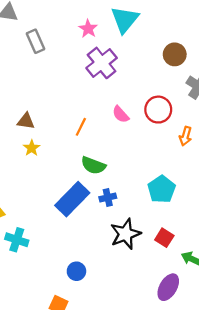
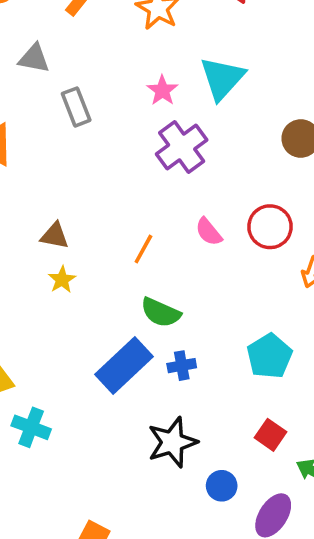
black star: (125, 234) -> (172, 442), moved
blue circle: (76, 271) -> (222, 486), moved

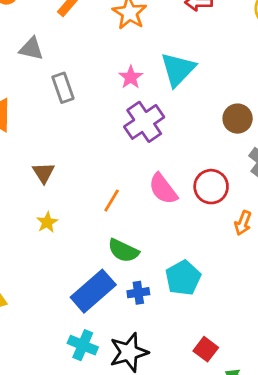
pink semicircle: (209, 232) -> (163, 189), size x1.4
brown triangle: (55, 236) -> (44, 173), moved, turned 45
cyan pentagon: (269, 356) -> (183, 278), moved
cyan cross: (31, 427) -> (83, 345), moved

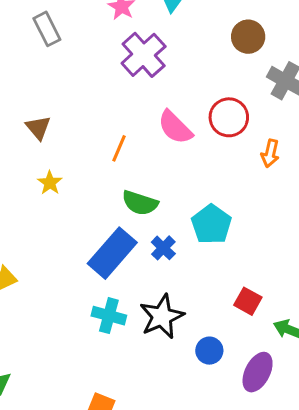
blue cross: (138, 293) -> (163, 248), turned -30

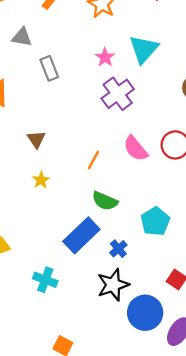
blue cross: (163, 248) -> (118, 249), moved
cyan cross: (109, 316) -> (45, 280), moved
blue circle: (209, 351) -> (145, 313), size x1.8

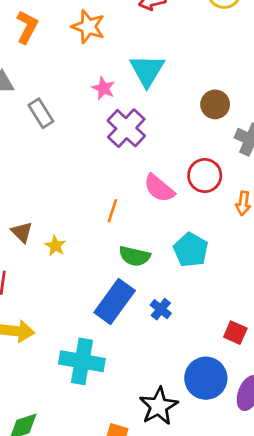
brown triangle: (36, 139) -> (22, 232), moved
cyan pentagon: (155, 221) -> (191, 250), moved
cyan cross: (45, 280) -> (82, 361), size x1.5
black star: (113, 285) -> (159, 406), moved

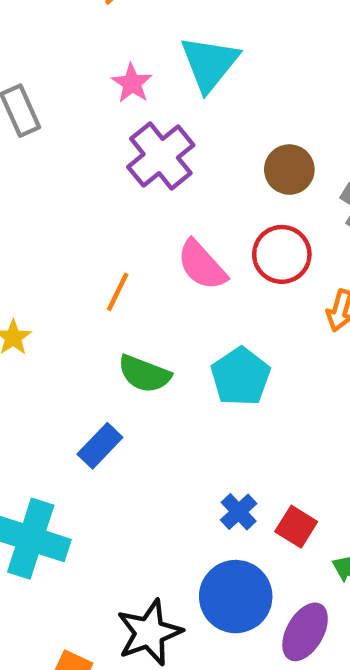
brown circle: (215, 104) -> (289, 170), moved
blue rectangle: (115, 302) -> (100, 446), size x0.6
blue cross: (161, 309) -> (239, 512), moved

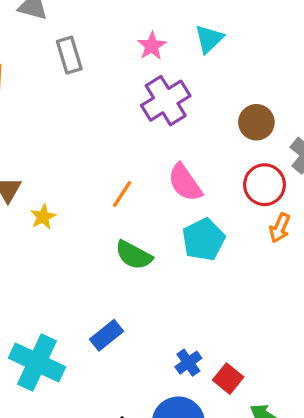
cyan triangle: (209, 63) -> (209, 39), size x0.7
red circle: (282, 254) -> (264, 185), moved
cyan pentagon: (241, 377) -> (204, 240), moved
blue rectangle: (100, 446) -> (107, 335), moved

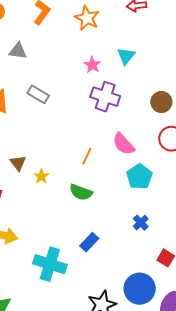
gray rectangle: (69, 55) -> (38, 94), moved, turned -35
purple cross: (166, 101) -> (105, 97), turned -32
green semicircle: (134, 255) -> (81, 192), moved
blue cross: (188, 363) -> (141, 223), moved

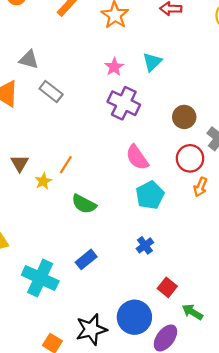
gray triangle: (18, 51) -> (29, 60), moved
orange line: (87, 156) -> (66, 165), moved

